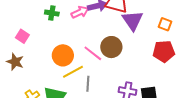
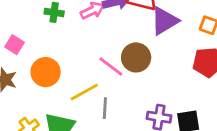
purple triangle: (133, 20) -> (164, 21), turned 35
orange circle: (63, 55) -> (46, 72), moved

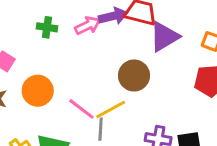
pink line: (111, 66) -> (81, 109), moved
yellow line: (84, 92) -> (111, 109), moved

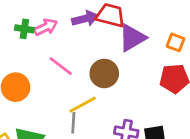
pink arrow: (88, 25) -> (46, 27), moved
pink line: (81, 109) -> (61, 66), moved

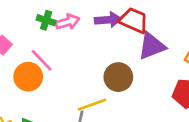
pink line: (61, 66) -> (42, 60), moved

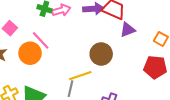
purple triangle: (152, 46) -> (128, 30), size x0.7

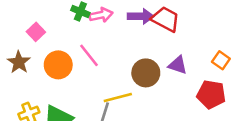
purple triangle: (128, 30) -> (178, 65), moved, turned 35
pink line: (41, 40) -> (89, 55), moved

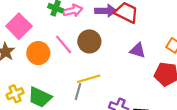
pink square: (36, 32) -> (19, 26), size x1.6
brown circle: (146, 73) -> (89, 41), moved

